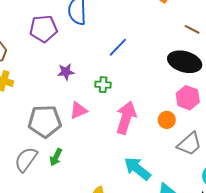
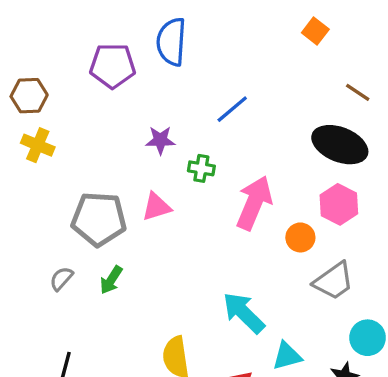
purple star: (66, 72) -> (160, 140), moved
pink arrow: (126, 118) -> (254, 203), moved
gray semicircle: (26, 159) -> (61, 279), size x0.6

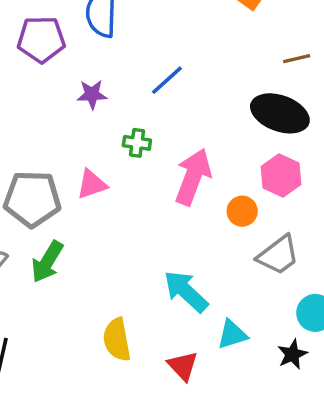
brown line: (358, 92) -> (297, 59), turned -45
purple star: (160, 140) -> (92, 94), moved
green arrow: (111, 280) -> (47, 262), size x1.4

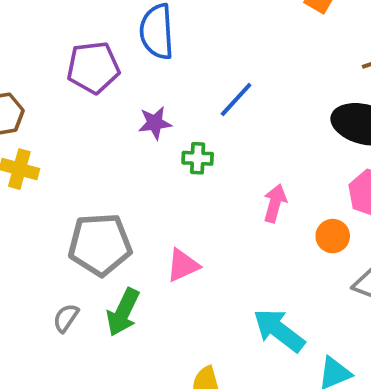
green cross: (137, 143) -> (198, 158), moved
pink arrow: (193, 177) -> (275, 203), size x0.6
pink triangle: (92, 184) -> (183, 265), moved

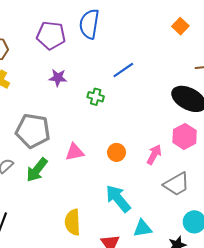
purple star: (155, 123) -> (58, 78), moved
pink arrow: (275, 203) -> (154, 155), moved
orange circle: (333, 236) -> (117, 152), moved

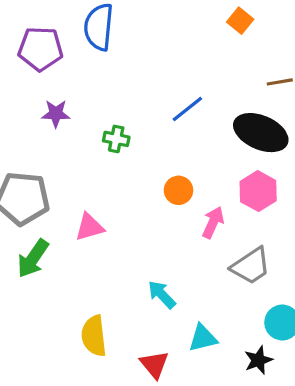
blue line: (123, 70) -> (187, 109), moved
orange circle: (117, 152) -> (178, 190), moved
cyan arrow: (118, 199) -> (162, 295), size x0.7

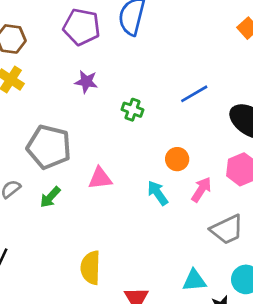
green arrow: (33, 258) -> (50, 197), size x0.7
cyan arrow: (162, 295) -> (158, 193), moved
cyan triangle: (203, 338) -> (194, 280), moved

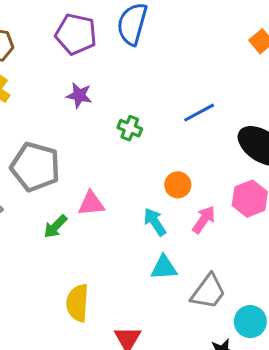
green arrow: (50, 197) -> (55, 226), moved
gray trapezoid: (227, 230) -> (208, 292), moved, turned -30
cyan triangle: (194, 280) -> (164, 267), moved

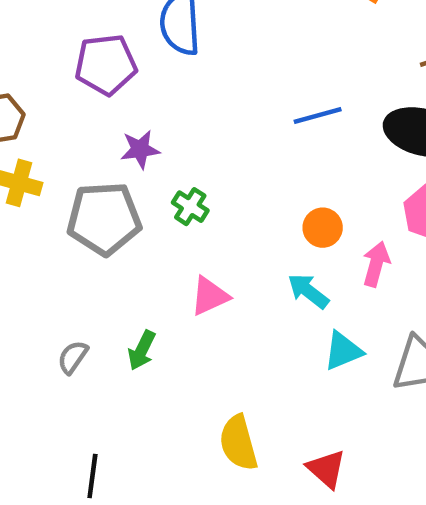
blue line: (199, 113) -> (318, 115), turned 32
green cross: (130, 128) -> (190, 207), moved, turned 30
gray pentagon: (35, 167) -> (104, 219), moved
green arrow: (55, 226) -> (142, 350), moved

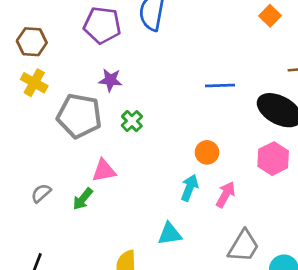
pink arrow: (376, 264) -> (226, 195), moved
cyan arrow: (308, 291) -> (189, 188), turned 60
pink triangle: (210, 296) -> (104, 171), moved
cyan triangle: (343, 351) -> (170, 234), moved

